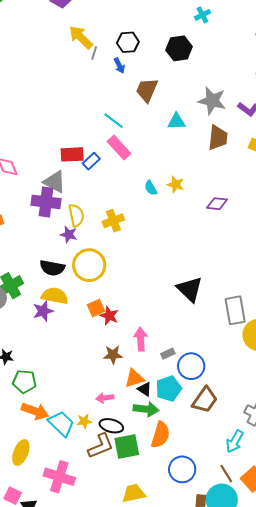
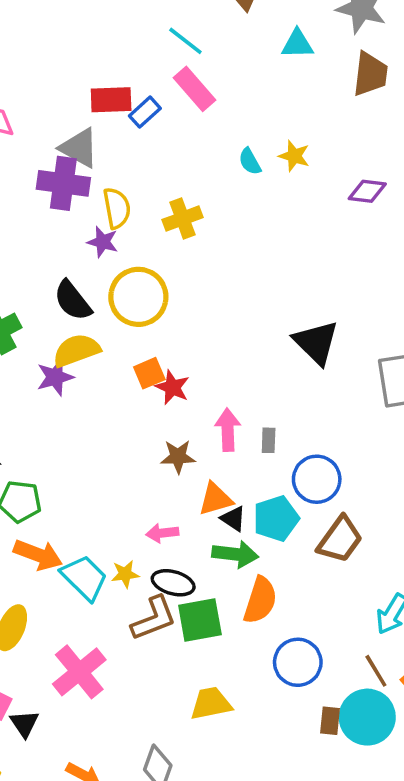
black semicircle: (52, 268) -> (73, 301), turned 40
yellow semicircle: (55, 296) -> (76, 350), turned -32
gray rectangle: (168, 354) -> (269, 440), moved, turned -64
pink cross: (59, 477) -> (79, 672), turned 32

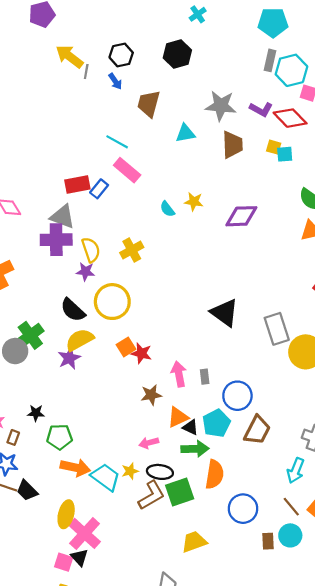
purple diamond: (367, 191) -> (241, 216), size x1.4
pink cross: (79, 672) -> (85, 533), moved
cyan circle: (367, 717) -> (290, 535), size x0.7
black triangle: (24, 724) -> (79, 557), moved

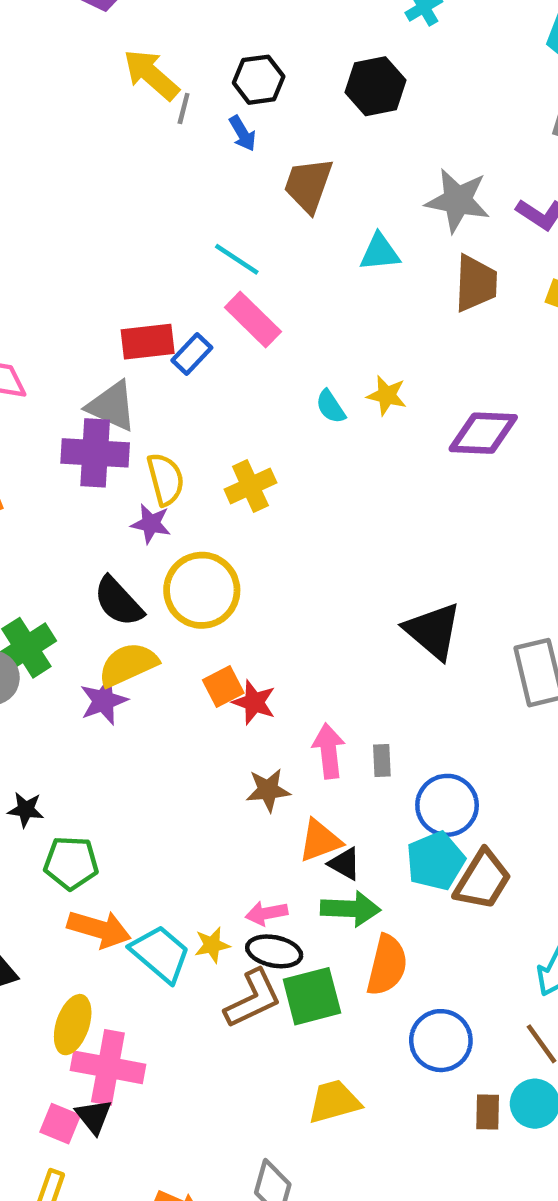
cyan pentagon: (216, 423) -> (436, 861), moved
pink arrow: (149, 443) -> (267, 913), moved
pink cross: (85, 533) -> (108, 1067), turned -36

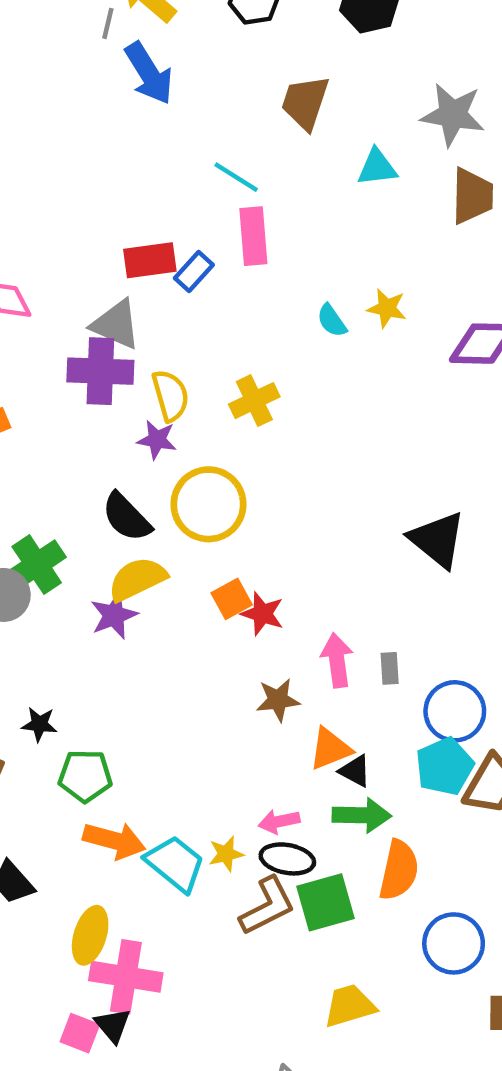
gray line: (184, 109) -> (108, 23), moved
blue arrow: (243, 133) -> (149, 73), moved, size x1.8
pink rectangle: (253, 319) -> (253, 236), turned 42

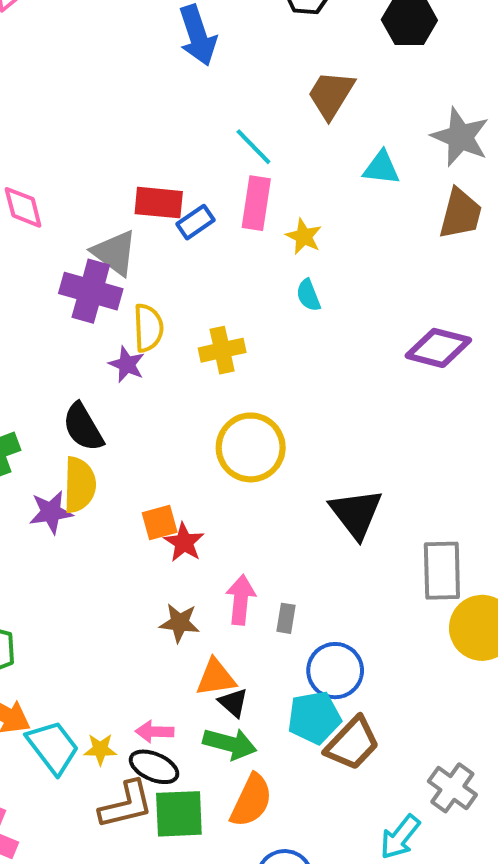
yellow star: (387, 308) -> (304, 236), moved
yellow circle: (209, 504) -> (251, 447), moved
yellow semicircle: (137, 579) -> (79, 485), turned 104

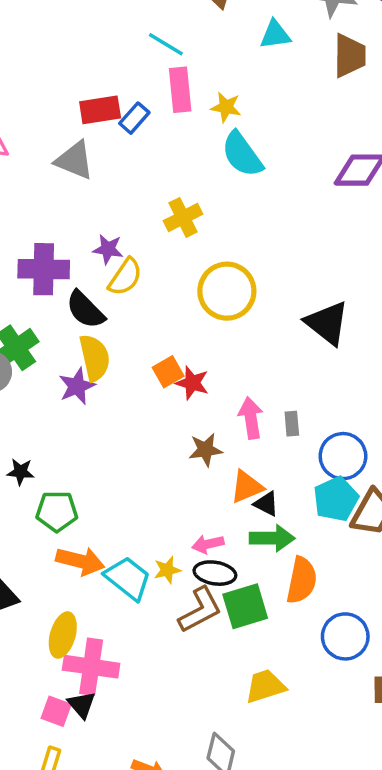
purple cross: (91, 291) -> (44, 269), moved
cyan semicircle: (308, 295) -> (242, 154), size x1.8
yellow semicircle: (148, 328) -> (125, 277), moved, turned 51

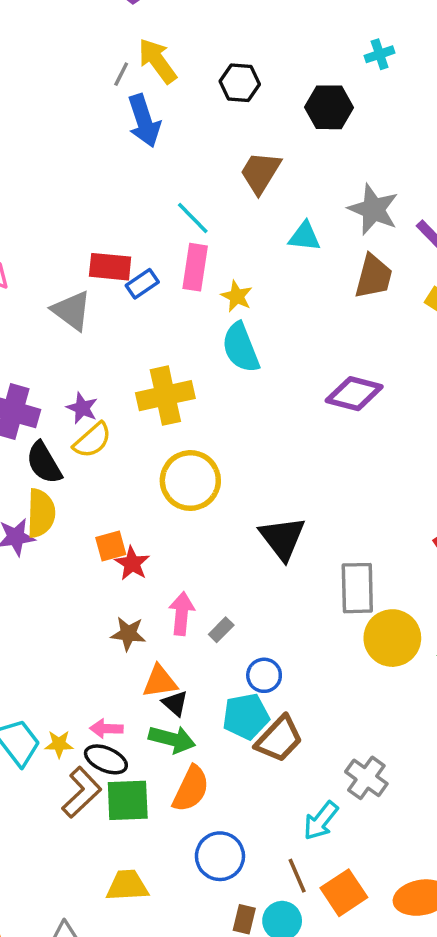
yellow cross: (183, 217) -> (165, 396), size x1.4
gray rectangle: (292, 424) -> (221, 630), turned 35
blue circle: (343, 456) -> (264, 675), size x0.7
brown L-shape: (200, 610) -> (82, 792), turned -30

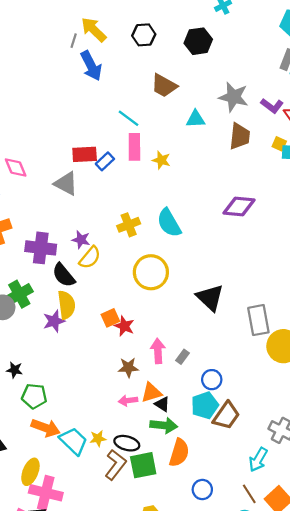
brown trapezoid: (260, 173) -> (164, 86), turned -84
cyan semicircle: (241, 348) -> (169, 223), moved
yellow cross: (165, 396) -> (129, 225), size x0.7
pink arrow: (106, 729) -> (128, 401), moved
blue circle: (220, 856) -> (202, 490), size x0.7

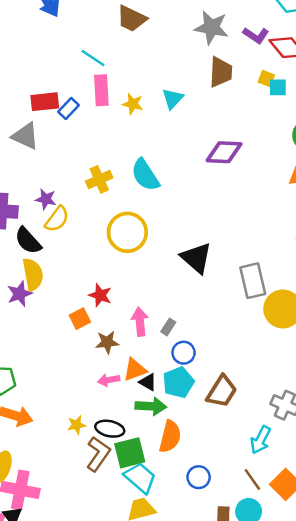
cyan triangle: (196, 119) -> (173, 99), moved, turned -42
orange square: (110, 318) -> (80, 319), moved
blue circle: (212, 380) -> (184, 353), moved
cyan pentagon: (205, 405) -> (178, 382), moved
cyan trapezoid: (73, 441) -> (140, 478), moved

